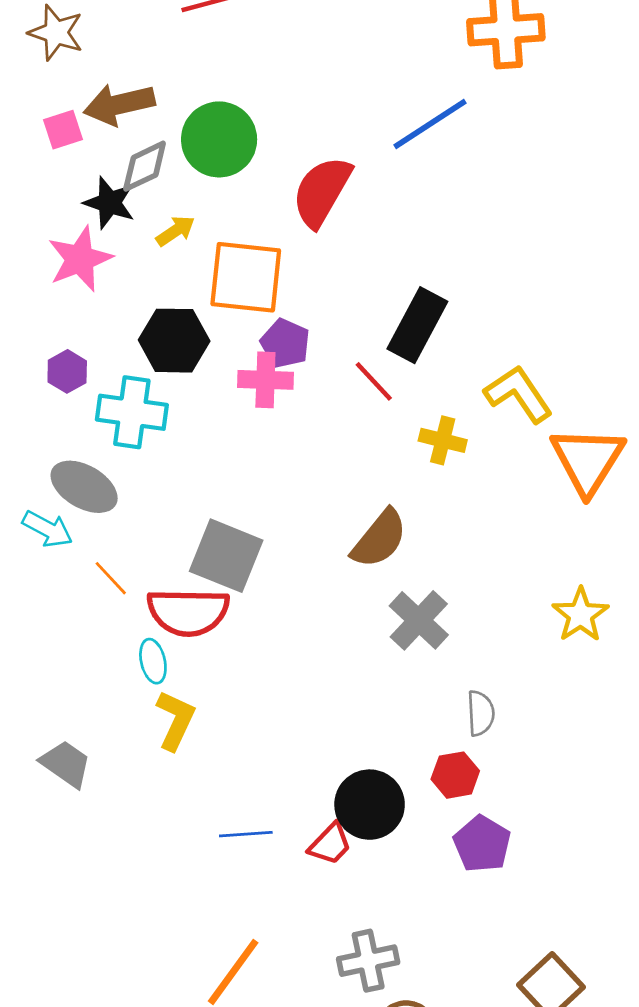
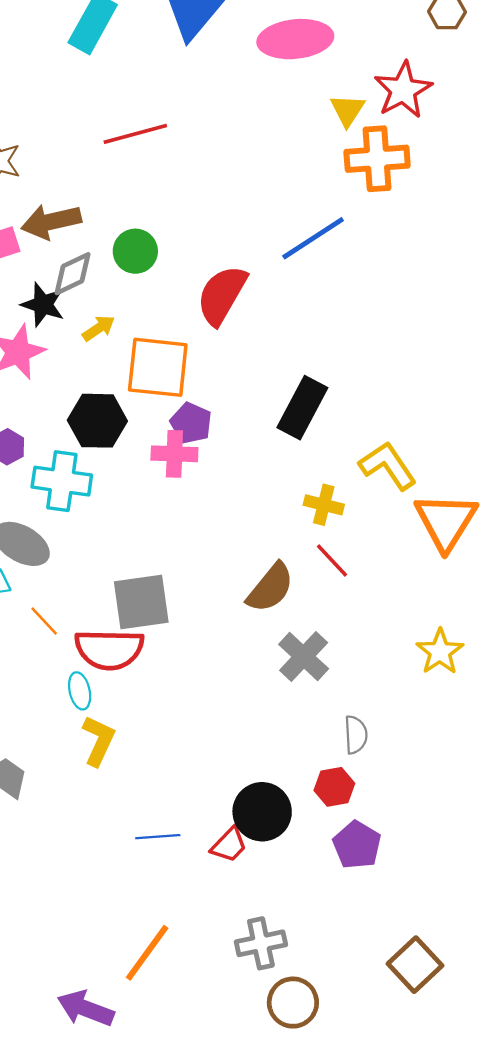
green circle: (219, 139) -> (135, 251), size x0.7
red line: (374, 381) -> (332, 561), moved
gray square: (226, 556) -> (141, 602), turned -30

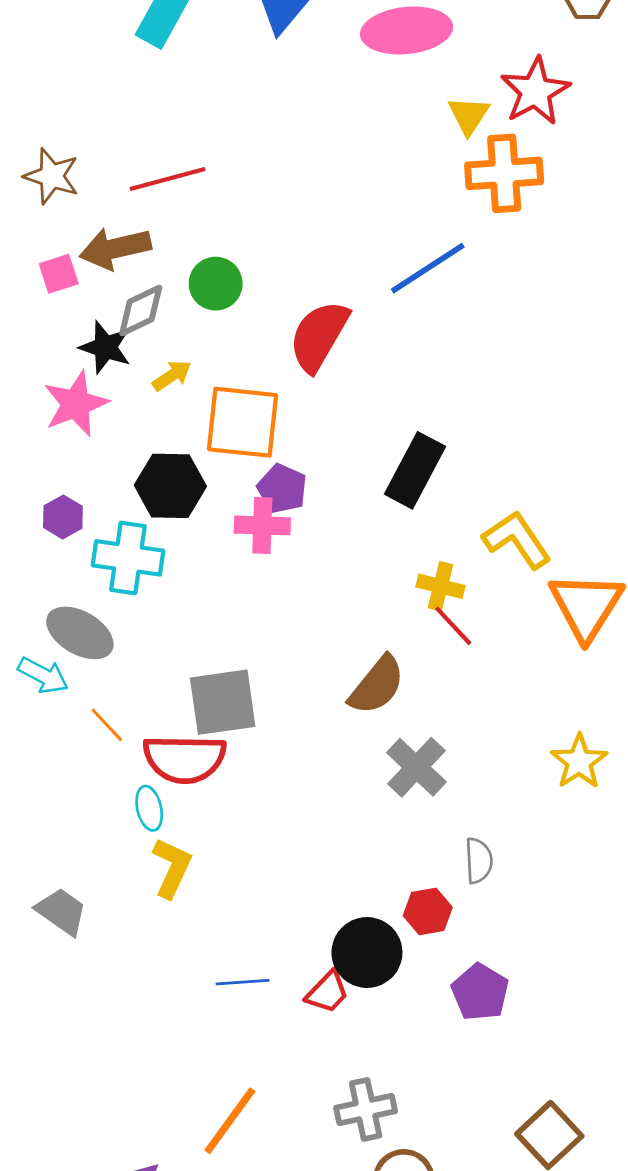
red line: (135, 134) -> (168, 179), moved
red line: (332, 561) -> (453, 626), moved
red hexagon: (334, 787) -> (428, 911), moved

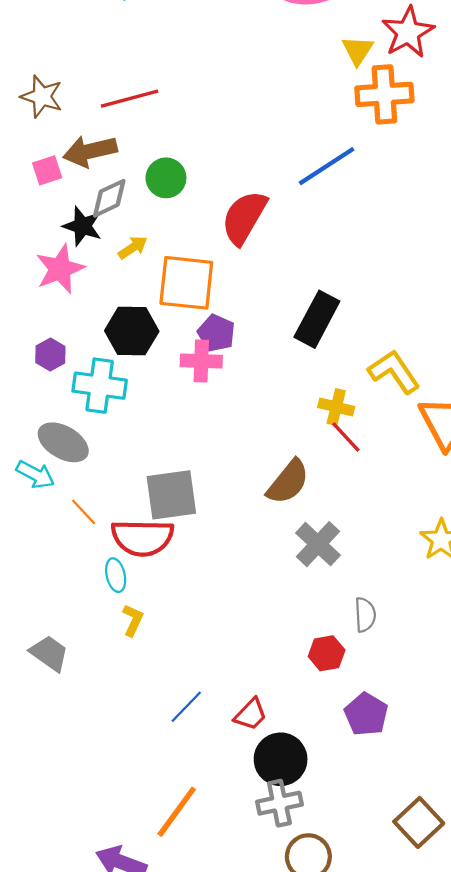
yellow L-shape: (172, 868) -> (133, 620), size x0.7
black circle: (367, 953) -> (281, 759), moved
blue line: (243, 982) -> (186, 707), turned -42

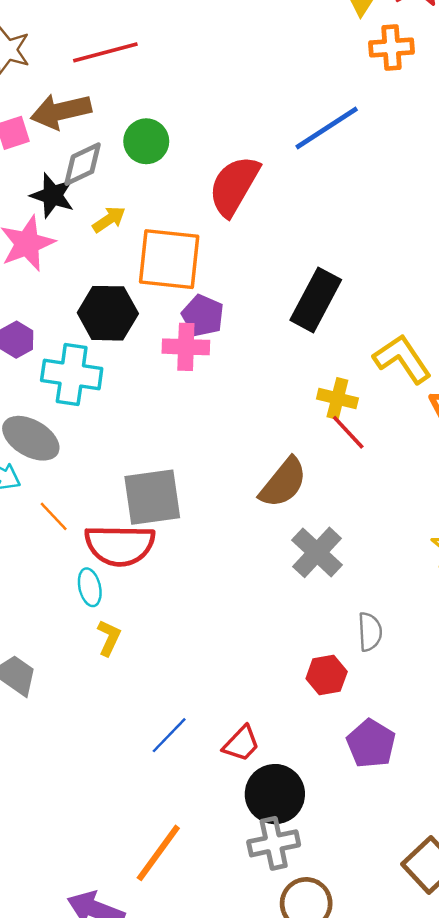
orange cross: (384, 94) -> (391, 48), size x0.7

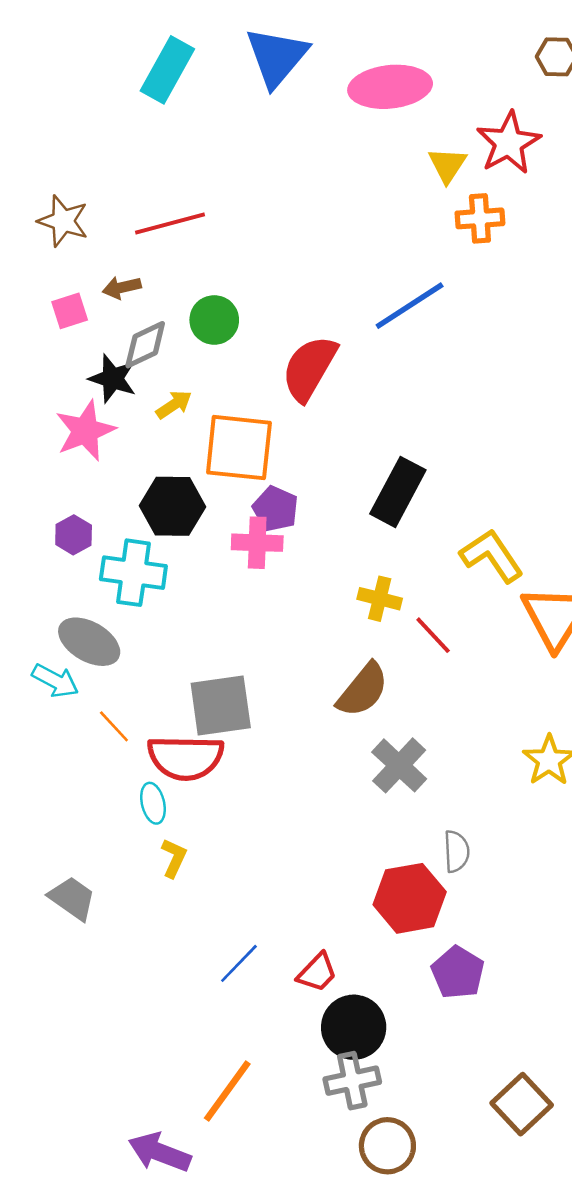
brown arrow: (61, 111) -> (122, 287), size x0.6
yellow cross: (337, 399) -> (380, 599), moved
red hexagon: (327, 675) -> (410, 898), size x1.6

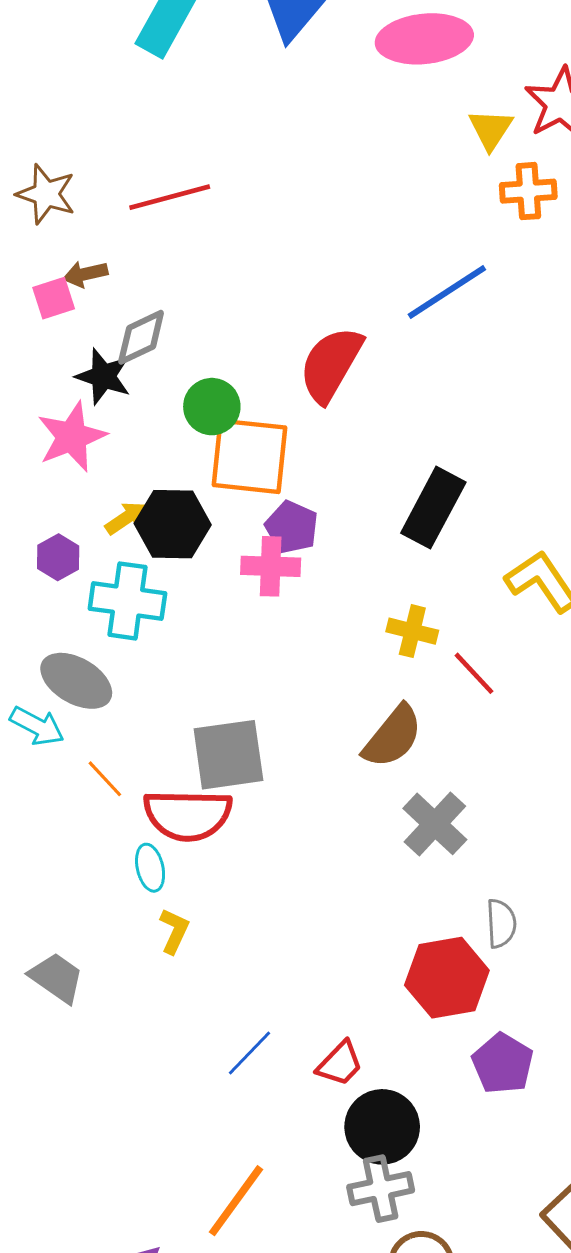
brown arrow: (122, 287) -> (85, 274), moved
green circle: (214, 320) -> (212, 407), moved
yellow arrow: (174, 405) -> (126, 518), moved

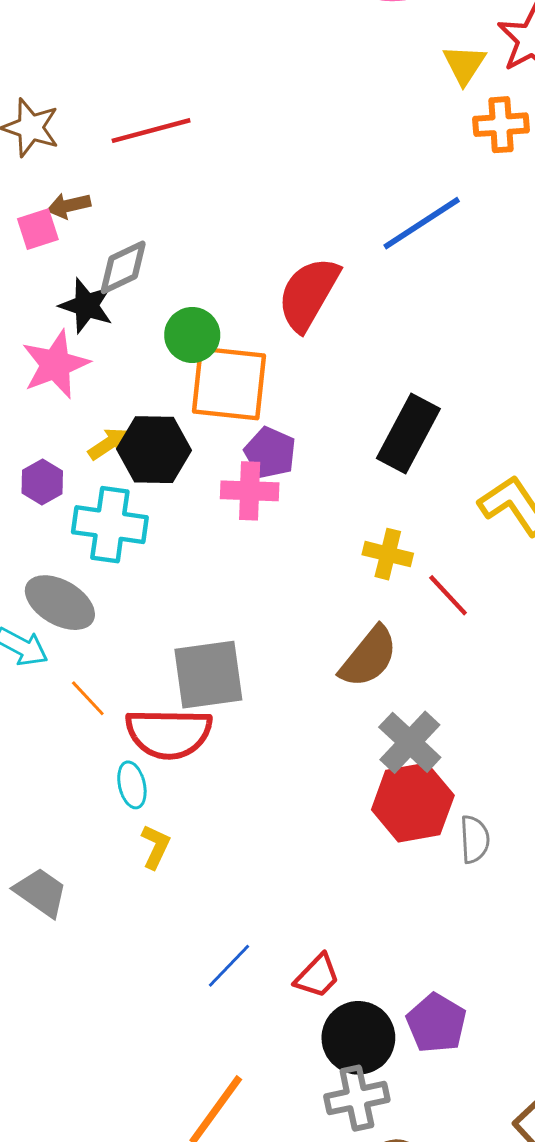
red hexagon: (447, 978) -> (413, 803), moved
purple pentagon: (503, 1064) -> (436, 1023), moved

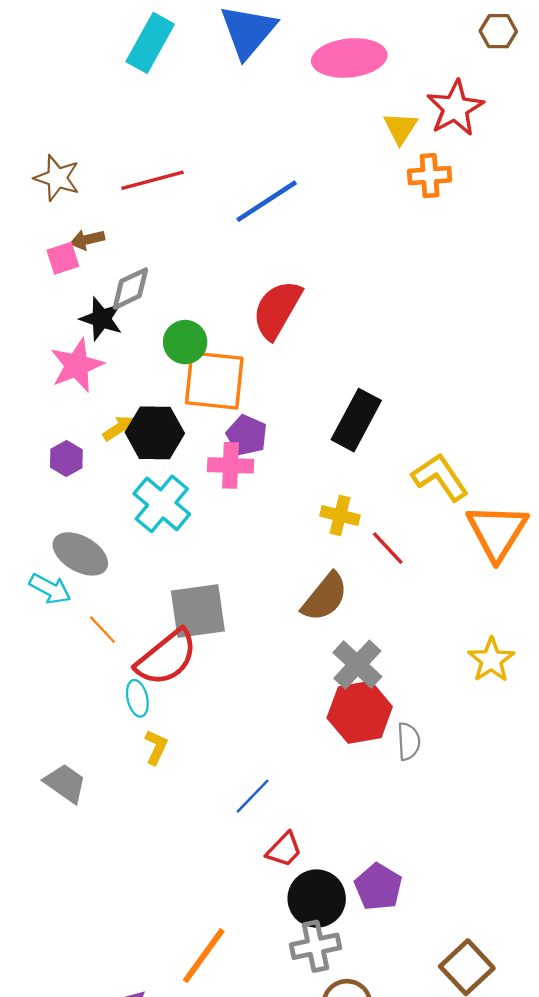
blue line: (422, 223) -> (267, 201), moved
cyan cross: (110, 525) -> (162, 504), moved, turned 32
red semicircle: (169, 733) -> (166, 658), turned -40
blue line: (229, 966) -> (253, 796), moved

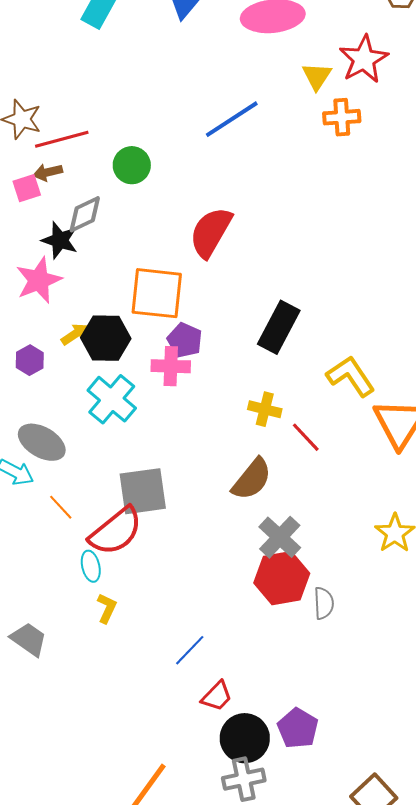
red line: (153, 180) -> (62, 139), moved
blue line: (267, 201) -> (232, 119), moved
green circle: (185, 342) -> (132, 165), moved

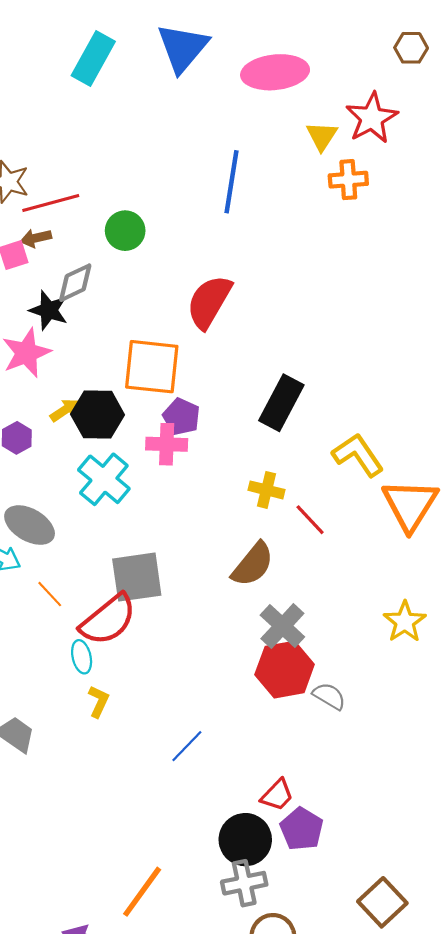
blue line: (232, 119) -> (231, 182), turned -48
gray semicircle: (324, 603) -> (329, 696), turned -56
red trapezoid: (217, 696) -> (277, 795), moved

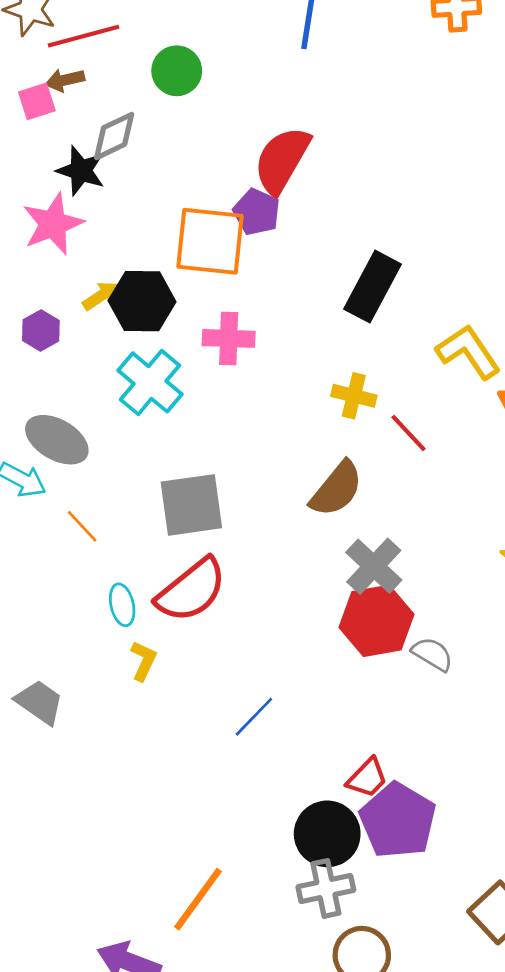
purple pentagon: (181, 417) -> (257, 212), moved
red semicircle: (108, 620) -> (191, 590), moved
purple pentagon: (302, 829) -> (398, 821), size x1.4

